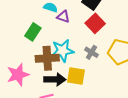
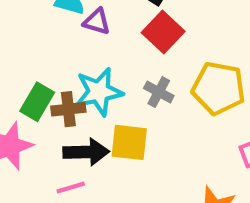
green rectangle: (33, 32) -> (37, 102), moved
brown cross: (47, 58) -> (68, 109), size x0.7

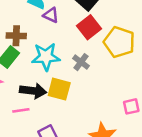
yellow pentagon: (219, 88) -> (119, 42), moved
brown cross: (68, 109) -> (16, 36), moved

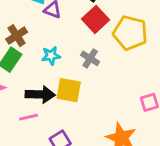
brown cross: (16, 36) -> (17, 36), turned -30
cyan star: (46, 57) -> (51, 56), size x0.6

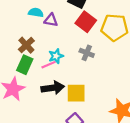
yellow square: (69, 90) -> (76, 93), moved
pink line: (29, 117) -> (48, 65), moved

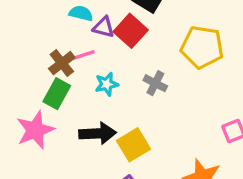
red square: (86, 22) -> (131, 31), moved
pink line: (48, 65) -> (83, 55), moved
yellow square: (76, 93) -> (133, 145), turned -36

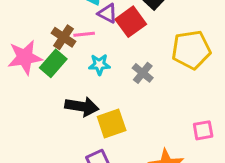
yellow pentagon: (202, 47) -> (191, 50), turned -30
brown cross: (62, 63) -> (64, 37), turned -30
pink star: (35, 130) -> (25, 57), moved

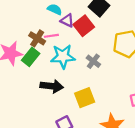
cyan star: (99, 65) -> (63, 56), size x1.6
yellow square: (112, 124) -> (85, 98), moved

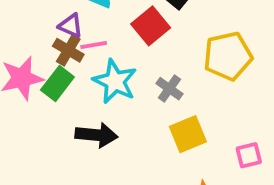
purple triangle: (67, 21) -> (71, 26), moved
cyan star: (63, 56) -> (115, 81), turned 30
yellow square: (85, 98) -> (188, 134), moved

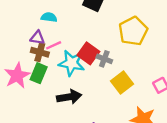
red square: (151, 26) -> (88, 53), moved

